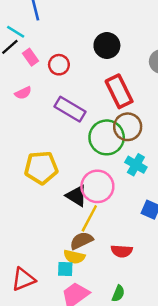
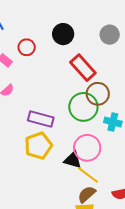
red circle: (59, 65) -> (27, 47), moved
purple rectangle: (70, 109) -> (41, 119), moved
yellow line: (89, 218) -> (88, 175), turned -65

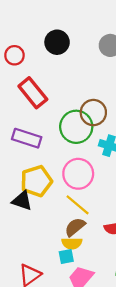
red rectangle: (83, 68) -> (33, 93), moved
yellow pentagon: (38, 146) -> (36, 181), moved
black triangle: (73, 160) -> (22, 201), moved

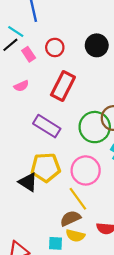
red rectangle: (33, 93) -> (63, 86), turned 52
yellow semicircle: (72, 243) -> (75, 236), moved

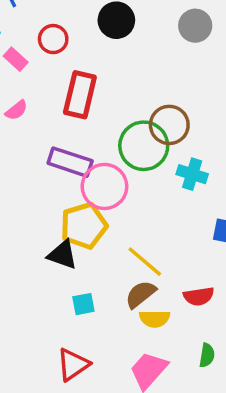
pink circle: (86, 170) -> (104, 186), moved
cyan square: (56, 243) -> (83, 304), moved

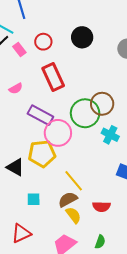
red rectangle: (80, 95) -> (53, 77), turned -48
pink semicircle: (16, 110) -> (16, 89), moved
black triangle: (62, 255) -> (15, 167), moved
yellow semicircle: (155, 319) -> (73, 215), turned -138

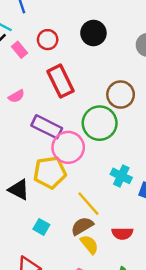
brown circle: (102, 104) -> (121, 95), moved
cyan cross: (110, 135) -> (121, 176), moved
cyan square: (34, 199) -> (41, 227), turned 32

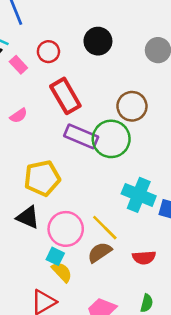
purple rectangle: (47, 127) -> (81, 136), moved
pink circle: (68, 147) -> (66, 229), moved
yellow pentagon: (50, 172) -> (42, 178), moved
cyan cross: (121, 176) -> (139, 195), size x1.4
yellow semicircle: (89, 244) -> (62, 272), moved

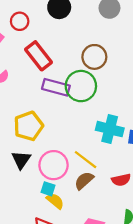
black triangle: (28, 217) -> (21, 160), turned 48

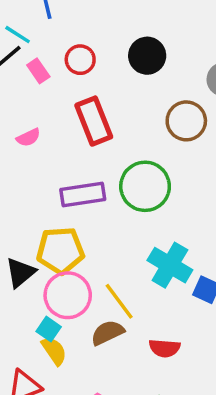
brown circle: (94, 57) -> (186, 121), moved
purple rectangle: (56, 87) -> (83, 194), moved, turned -40
yellow pentagon: (29, 126) -> (60, 251), moved

